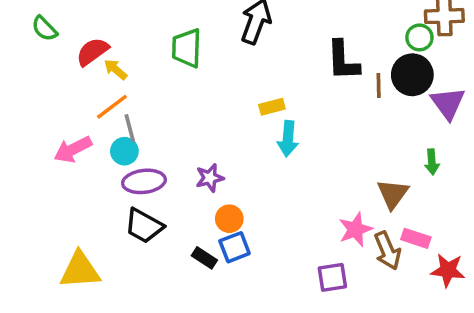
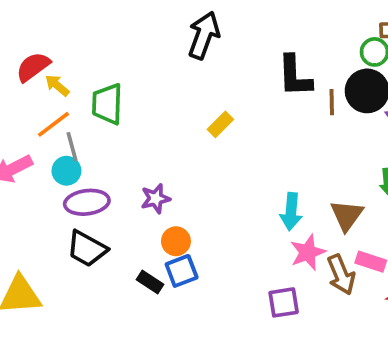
green trapezoid: (187, 48) -> (107, 104), moved
yellow rectangle: (272, 107) -> (220, 124), turned -30
cyan arrow: (288, 139) -> (291, 212), moved

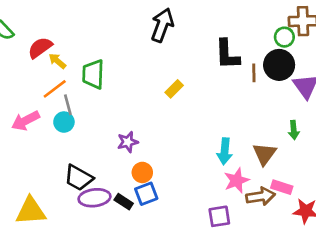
purple ellipse: (87, 202) -> (94, 198), moved
brown arrow: (341, 275) -> (260, 196), turned -76

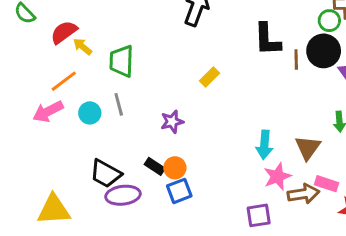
orange line: (55, 89) -> (64, 81), moved
gray line: (68, 105) -> (119, 104), moved
purple star: (128, 142) -> (172, 122), moved
black rectangle: (124, 202) -> (155, 166), moved

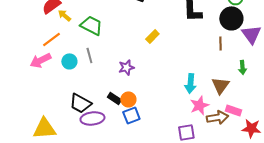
brown line: (296, 60) -> (220, 43), moved
green trapezoid: (122, 61) -> (91, 25), turned 115

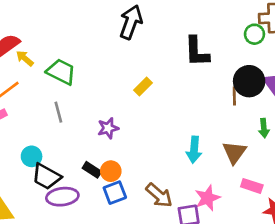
black circle: (231, 18) -> (249, 81), moved
cyan circle: (69, 61) -> (32, 156), moved
pink star: (199, 105) -> (207, 198), moved
brown arrow: (217, 117) -> (159, 195), moved, turned 50

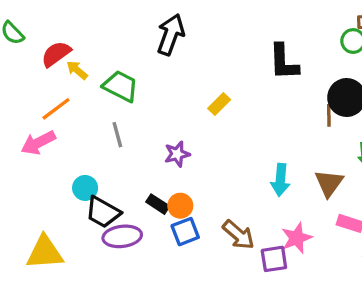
black arrow: (131, 22) -> (171, 35), moved

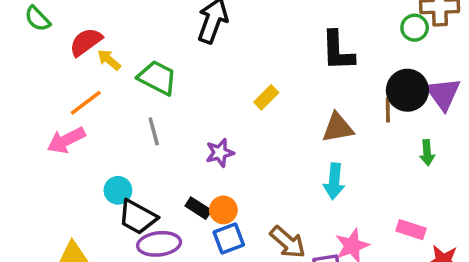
brown triangle: (329, 183) -> (338, 128), moved, turned 44

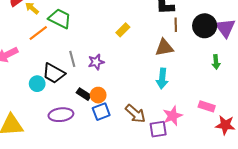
orange line: (86, 103) -> (38, 33), moved
brown line: (388, 110) -> (176, 25), moved
gray line: (154, 131) -> (72, 59), moved
black trapezoid: (138, 217) -> (54, 73), moved

